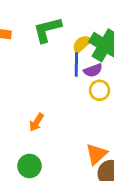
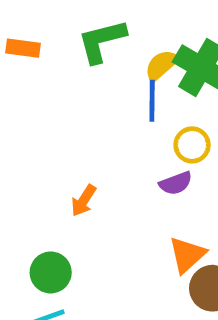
purple semicircle: (93, 70) -> (176, 183), moved
green circle: (29, 166) -> (51, 272), moved

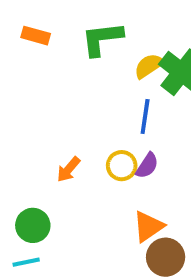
blue line: (152, 101) -> (145, 116), moved
yellow circle: (192, 145) -> (122, 166), moved
purple semicircle: (176, 183) -> (147, 166), turned -44

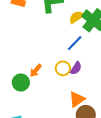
blue line: (145, 116) -> (75, 43), turned 36
green circle: (33, 225) -> (21, 82), moved

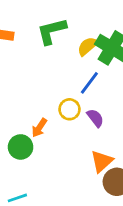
yellow circle: (63, 68) -> (70, 109), moved
purple semicircle: (76, 68) -> (95, 118), turned -64

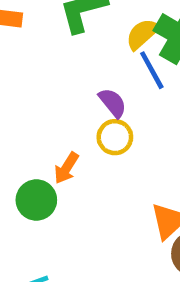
blue line: (89, 83) -> (152, 70), moved, turned -65
purple semicircle: (95, 118) -> (113, 103), moved

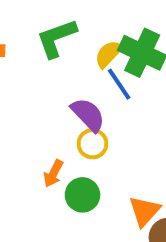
purple semicircle: (113, 103) -> (88, 115), size x1.4
green circle: (36, 200) -> (82, 195), moved

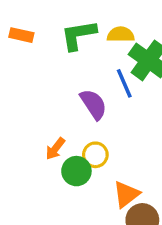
yellow semicircle: (109, 54) -> (121, 34), moved, turned 36
yellow circle: (92, 144) -> (95, 155), moved

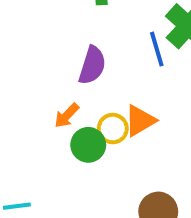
purple semicircle: (93, 104) -> (92, 65), moved, turned 44
orange triangle: (126, 194) -> (140, 121), moved

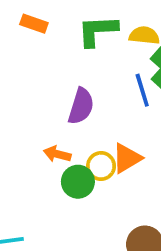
orange arrow: (67, 116) -> (57, 154), turned 60

